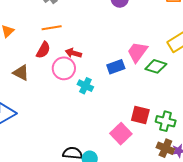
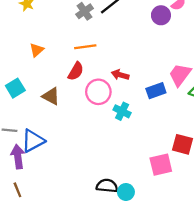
red arrow: (73, 53) -> (120, 75), moved
pink square: (121, 134) -> (161, 165), turned 30

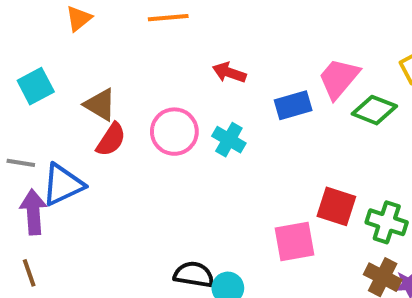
red semicircle: (76, 71) -> (111, 140), moved
pink circle: (98, 92) -> (174, 132), moved

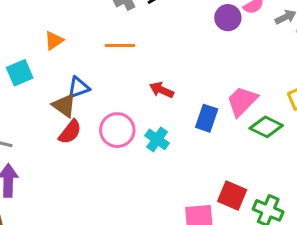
cyan square: (36, 86) -> (20, 73), moved
blue rectangle: (293, 105) -> (207, 118), turned -60
blue triangle: (63, 185) -> (78, 87), moved, size x0.7

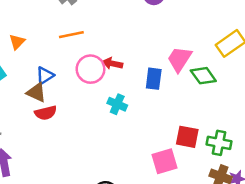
green diamond: (266, 127) -> (203, 76), turned 40
pink circle: (117, 130) -> (91, 69), moved
red semicircle: (70, 132) -> (46, 113), turned 50

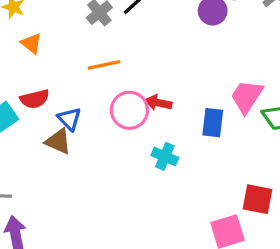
orange triangle: (17, 42) -> (31, 43), moved, turned -35
blue triangle: (45, 76) -> (69, 119), turned -42
red semicircle: (46, 113) -> (35, 99), moved

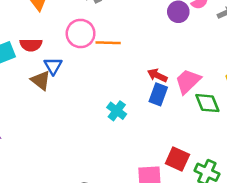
orange line: (104, 65) -> (108, 43), moved
red arrow: (158, 103) -> (157, 75), moved
pink circle: (129, 110) -> (81, 34), moved

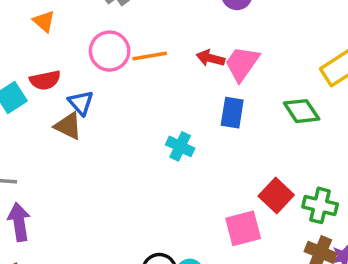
red arrow: (157, 75) -> (210, 58), moved
pink trapezoid: (188, 81) -> (242, 64), moved
red square: (177, 159) -> (276, 195), turned 30

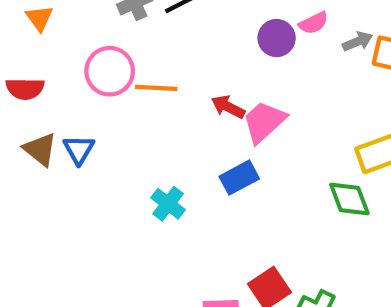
blue triangle: (81, 103) -> (79, 150), moved
green diamond: (302, 111) -> (349, 199), moved
blue rectangle: (232, 113) -> (239, 178), turned 40

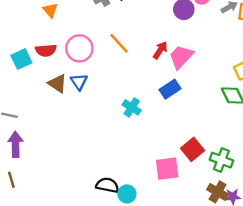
pink circle: (110, 71) -> (79, 48), moved
orange line: (156, 88) -> (119, 43), turned 50
red arrow: (228, 107) -> (160, 50), turned 102

